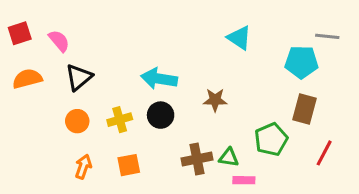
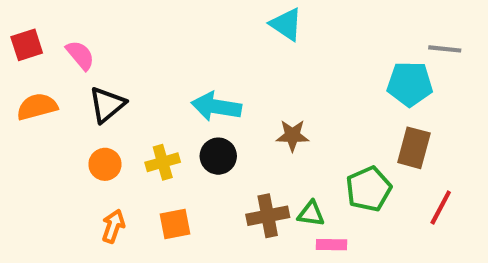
cyan triangle: (239, 38) -> (286, 24), moved

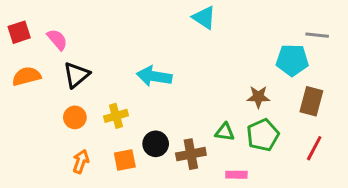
brown star: (292, 135) -> (258, 97), moved
brown rectangle: (414, 148) -> (311, 101), moved
black circle: (218, 156) -> (156, 144), moved
green triangle: (311, 214) -> (225, 132), moved

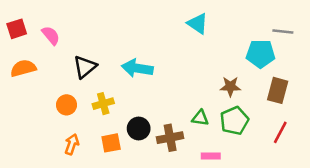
cyan triangle: (204, 18) -> (198, 24), moved
black triangle: (76, 75) -> (85, 67), moved

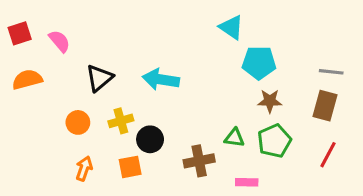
gray line: (283, 31) -> (331, 72), moved
cyan pentagon: (261, 54) -> (259, 63), moved
black circle: (139, 128) -> (150, 139), moved

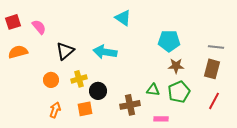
cyan triangle: (231, 27) -> (123, 18), moved

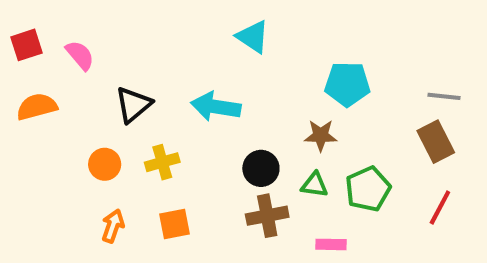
brown star: (176, 66) -> (321, 135), moved
brown rectangle: (212, 69) -> (436, 142), turned -42
black circle: (98, 91) -> (261, 168), moved

